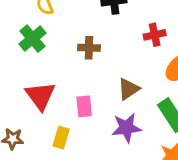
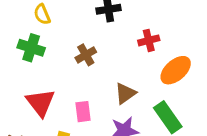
green cross: (32, 39) -> (31, 48), turned -30
brown cross: (89, 48) -> (86, 55), turned -30

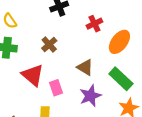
brown triangle: (125, 93) -> (85, 67), turned -42
red triangle: (40, 103) -> (33, 75), moved

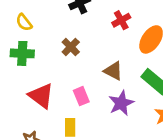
red triangle: (33, 75) -> (41, 96), moved

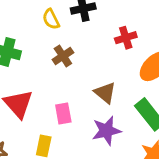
yellow semicircle: (24, 22) -> (51, 19), moved

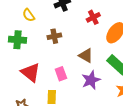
yellow semicircle: (51, 19) -> (29, 15), moved
brown cross: (63, 56) -> (54, 36), turned 32

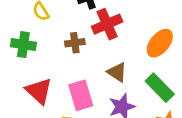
red cross: (93, 17) -> (107, 24), moved, size x1.5
pink rectangle: (61, 74) -> (81, 95), size x1.5

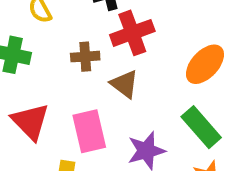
brown triangle: (117, 72) -> (125, 84), moved

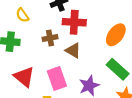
red cross: (132, 33) -> (74, 22), turned 30

